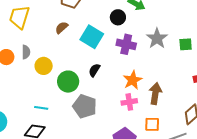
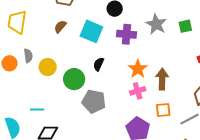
cyan line: (41, 108) -> (37, 109), moved

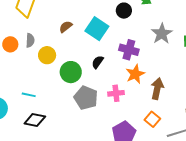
brown semicircle: (60, 27) -> (66, 27), moved
purple cross: (127, 34) -> (129, 50), moved
pink cross: (138, 91) -> (116, 93), moved
orange square: (163, 110) -> (152, 119), turned 35

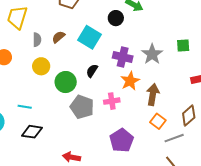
gray star: (162, 34) -> (152, 54), moved
gray semicircle: (30, 40) -> (37, 40), moved
orange square: (152, 119) -> (158, 121), moved

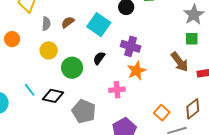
gray star: (152, 54) -> (194, 15), moved
brown arrow: (153, 94) -> (180, 62), moved, turned 130
cyan line: (25, 107) -> (30, 90), turned 40
gray pentagon: (82, 107) -> (84, 111), moved
black diamond: (32, 132) -> (53, 96), moved

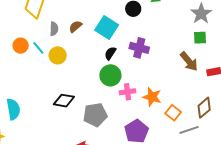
black semicircle: (99, 58) -> (110, 53), moved
green circle: (72, 68) -> (110, 75), moved
orange star: (136, 71) -> (152, 97), moved, turned -30
cyan line: (30, 90) -> (38, 48), moved
gray pentagon: (84, 111) -> (95, 115), turned -30

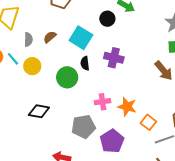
black semicircle: (110, 53) -> (85, 63), turned -40
green circle: (110, 75) -> (67, 77), moved
gray pentagon: (95, 115) -> (83, 127), moved

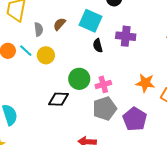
green circle: (67, 77) -> (79, 79), moved
pink cross: (103, 102) -> (103, 84), moved

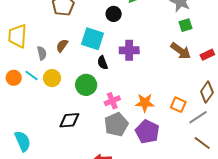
green circle: (79, 79) -> (86, 85), moved
orange star: (145, 83) -> (145, 103), moved

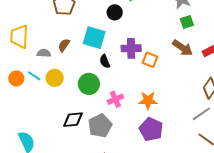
gray semicircle: (42, 53) -> (44, 53), turned -72
orange square: (178, 105) -> (150, 60), moved
gray pentagon: (116, 124) -> (100, 126), moved

